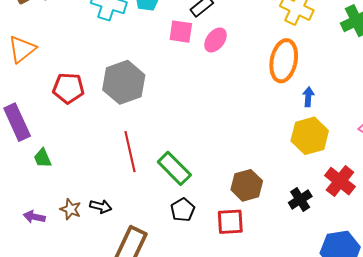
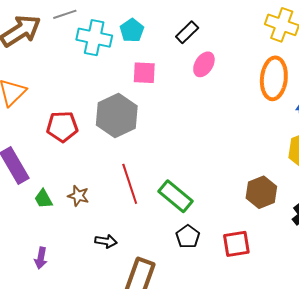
pink square: (181, 32) -> (144, 73), moved
brown hexagon: (247, 185) -> (261, 192), moved
brown star: (71, 209) -> (78, 196), moved
purple arrow: (34, 217) -> (41, 258), turned -85

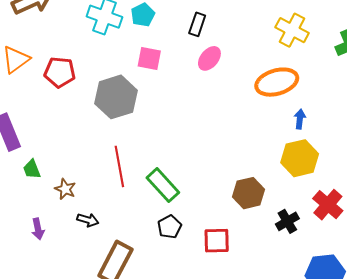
black rectangle: (187, 32) -> (197, 24), turned -35
orange ellipse: (274, 78) -> (277, 82), turned 60
red pentagon: (62, 127) -> (60, 72), moved
brown star: (78, 196) -> (65, 189), moved
purple arrow: (41, 258) -> (38, 229), moved, turned -30

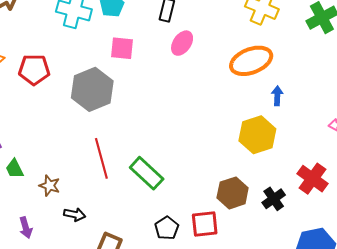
yellow hexagon: (300, 158) -> (257, 135), moved
brown hexagon: (249, 193) -> (233, 193), moved
black pentagon: (170, 227) -> (167, 228), moved

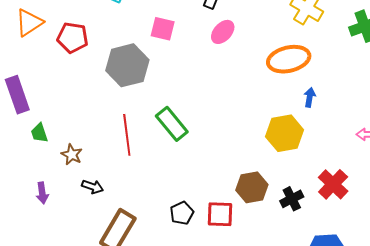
green rectangle: (147, 173) -> (172, 124), moved

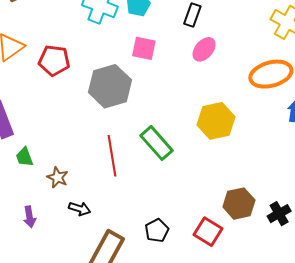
yellow hexagon: (285, 133) -> (216, 121), moved
black pentagon: (182, 213) -> (157, 231), moved
red square: (220, 214) -> (208, 232), turned 32

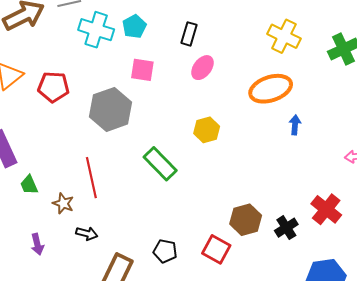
yellow hexagon: (216, 121) -> (207, 130), moved, size x0.7
red line: (112, 156) -> (91, 178), moved
black pentagon: (157, 231) -> (165, 251), turned -30

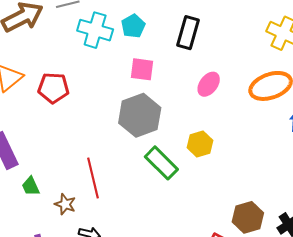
black rectangle: (189, 34) -> (188, 33), size x1.4
pink ellipse: (202, 68) -> (209, 84), moved
gray hexagon: (110, 109) -> (140, 115), moved
yellow hexagon: (207, 130) -> (200, 144), moved

